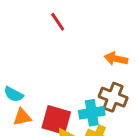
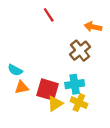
orange arrow: (116, 59) -> (93, 27), moved
brown cross: (113, 97) -> (80, 51), moved, turned 30

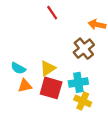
yellow triangle: (55, 104) -> (48, 68), moved

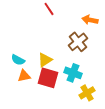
cyan cross: (78, 82) -> (73, 73), turned 30
yellow cross: (83, 101) -> (87, 93), moved, turned 35

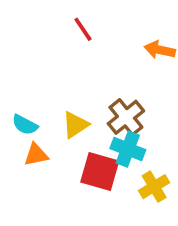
brown cross: (78, 42) -> (126, 117), moved
red square: (48, 78) -> (100, 172), moved

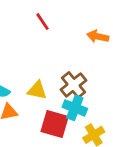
yellow triangle: (75, 125) -> (37, 90), turned 45

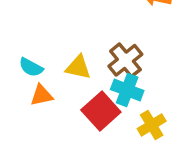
red square: (55, 124) -> (101, 111), turned 32

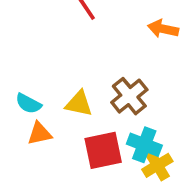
cyan cross: (127, 90) -> (144, 145), moved
red square: (101, 111) -> (103, 150), turned 30

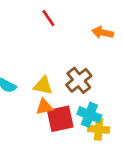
orange triangle: (40, 133) -> (44, 107), moved
yellow cross: (157, 165) -> (99, 129), turned 36

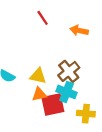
orange arrow: (103, 33) -> (79, 30), moved
cyan cross: (89, 115) -> (67, 92), moved

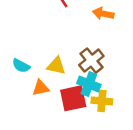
orange triangle: (39, 94) -> (41, 88), moved
yellow cross: (86, 114) -> (102, 101), moved

